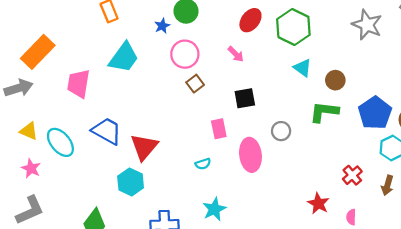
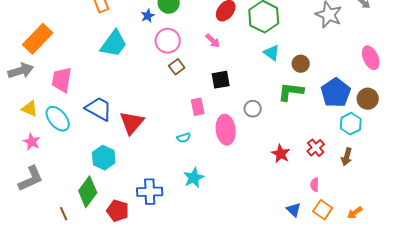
pink trapezoid: (79, 84) -> (62, 80), moved
cyan hexagon: (131, 182) -> (104, 158), moved
red star: (318, 203) -> (281, 154), moved

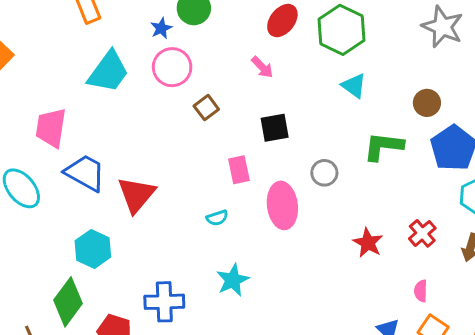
pink circle: (168, 41) -> (172, 67), moved
brown circle: (301, 64) -> (427, 103), moved
pink trapezoid: (62, 80) -> (51, 128), moved

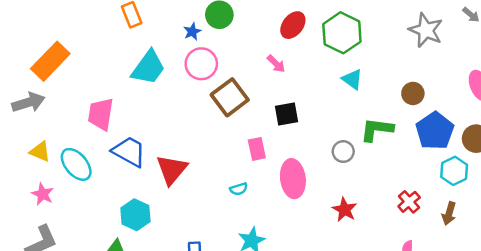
brown square: (206, 108) -> (230, 97), size x1.8
gray circle: (324, 173) -> (343, 152), moved
red star: (368, 243) -> (345, 210), moved

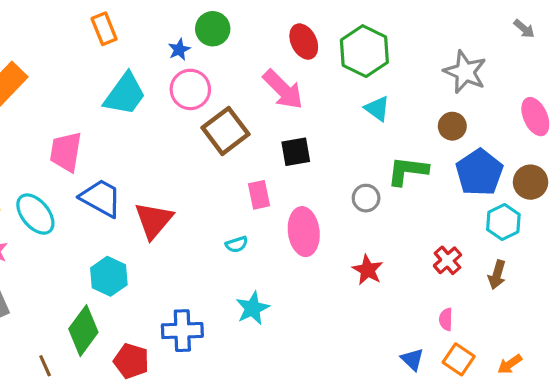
red ellipse: (293, 25) -> (304, 42), turned -64
gray star: (426, 30) -> (465, 72), moved
pink arrow: (276, 64) -> (283, 89), size x1.8

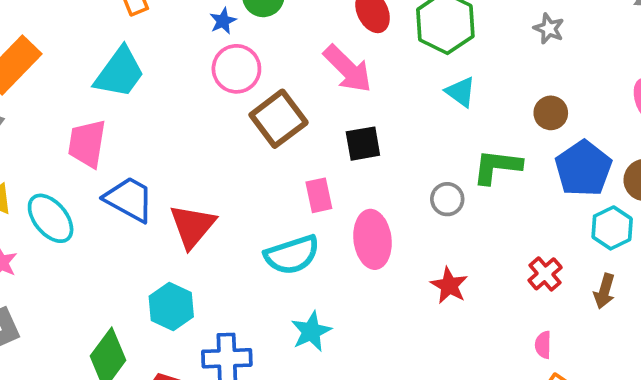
gray star: (465, 72) -> (549, 29), moved, size x0.6
cyan trapezoid: (125, 94) -> (120, 73), moved
cyan semicircle: (237, 244) -> (292, 255), size x2.0
cyan hexagon: (109, 276) -> (171, 306), moved

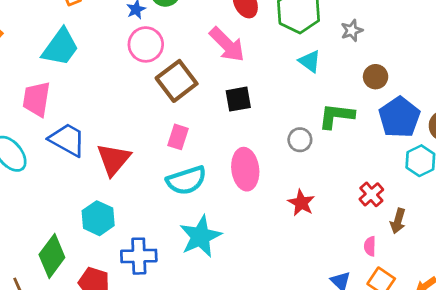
gray star: (549, 29) -> (352, 30), moved, turned 30
pink rectangle: (319, 195) -> (178, 137), moved, turned 30
brown arrow: (604, 291) -> (398, 221), moved
cyan star: (311, 331) -> (200, 236), size x1.4

